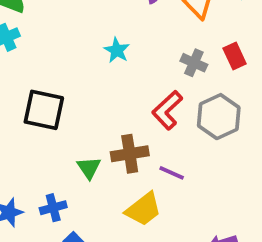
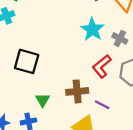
cyan star: (117, 50) -> (92, 29), moved, size x1.5
green triangle: (89, 168) -> (43, 100), moved

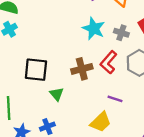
brown cross: (77, 91) -> (82, 69), moved
green triangle: (43, 100) -> (57, 94), moved

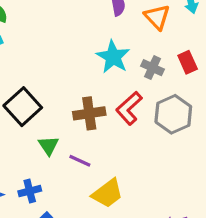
black square: (36, 70) -> (23, 107), turned 35
purple line: (115, 99) -> (80, 161), moved

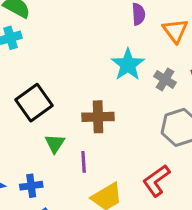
red L-shape: (129, 108) -> (156, 181), moved
purple line: (80, 161) -> (84, 162), turned 55

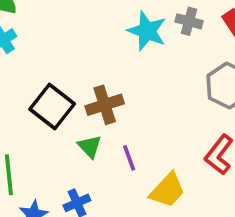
gray cross: (165, 79) -> (189, 21), moved
brown cross: (98, 117) -> (105, 105), moved

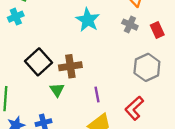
cyan star: (147, 31) -> (88, 20), moved
purple line: (129, 158) -> (97, 94), moved

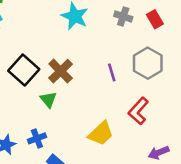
brown cross: (70, 66) -> (61, 71), turned -30
purple line: (97, 94) -> (112, 72), moved

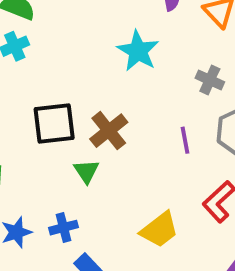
gray cross: (123, 16) -> (210, 80), moved
black square: (24, 70) -> (54, 123), turned 36

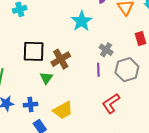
gray cross: (210, 80) -> (106, 50), moved
yellow trapezoid: (159, 230) -> (63, 110), moved

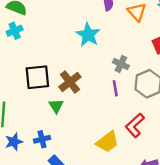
yellow trapezoid: (63, 110) -> (107, 142), moved

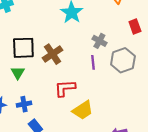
green triangle: (56, 106) -> (18, 73), moved
red L-shape: (135, 125) -> (65, 88), moved, turned 35

